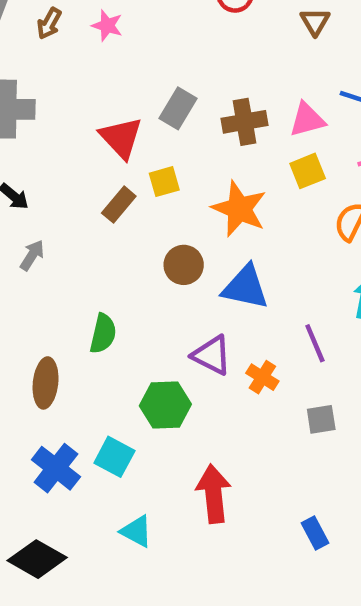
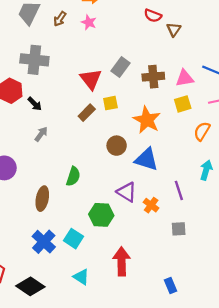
brown triangle: (315, 22) -> (174, 29), moved

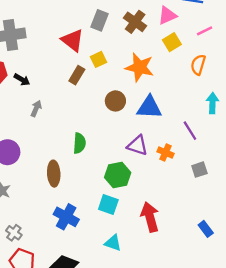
brown cross: (153, 77) -> (135, 22), turned -35
cyan square: (74, 239) -> (108, 204), moved

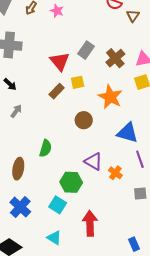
blue triangle: (149, 107) -> (128, 133), moved

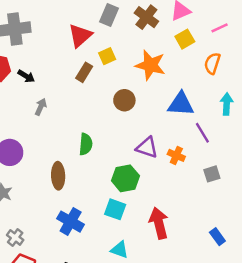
red triangle: (60, 61) -> (80, 36), turned 40

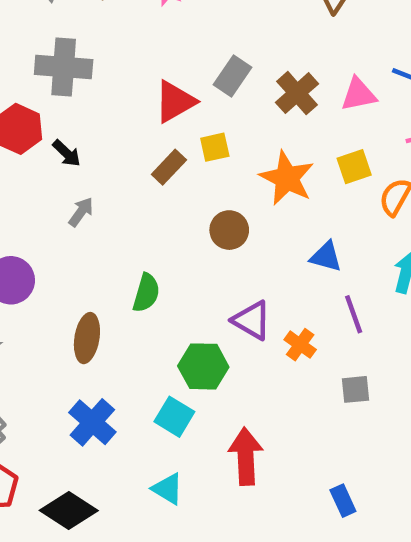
yellow square: (185, 39) -> (354, 167), moved
blue triangle: (181, 104) -> (326, 257), size x0.7

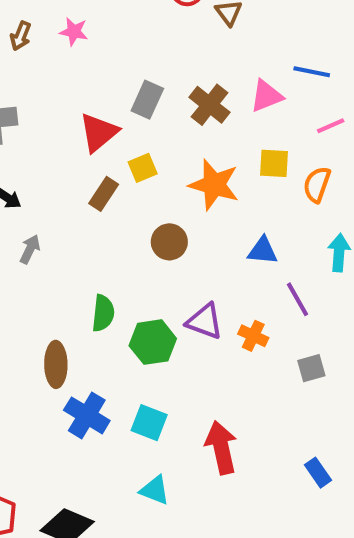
yellow square: (354, 167) -> (274, 163), turned 32
green hexagon: (203, 366) -> (153, 342), moved
blue cross: (92, 422) -> (87, 415), moved

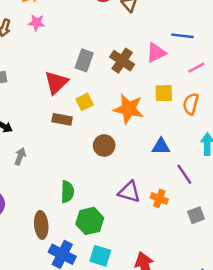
brown rectangle: (104, 194) -> (62, 119), turned 72
green hexagon: (153, 342) -> (90, 221), moved

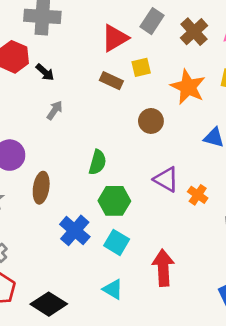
brown ellipse: (41, 225) -> (41, 188), moved

